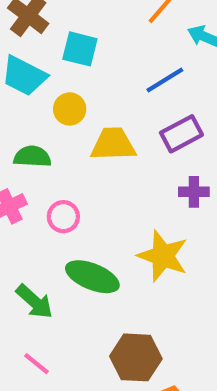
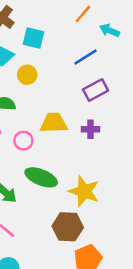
yellow trapezoid: (113, 144) -> (54, 123), moved
purple cross: (194, 192) -> (91, 129), moved
yellow star: (163, 256) -> (84, 191), moved

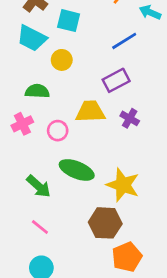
purple rectangle: (96, 90) -> (116, 80), moved
purple cross: (91, 129) -> (130, 118), turned 30

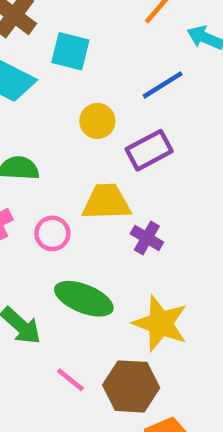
yellow circle: (62, 60) -> (97, 121), moved
purple cross: (130, 118) -> (147, 238), moved
pink line: (40, 227) -> (70, 380), moved

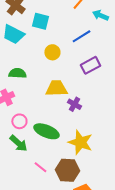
purple rectangle: (149, 150) -> (90, 65), moved
pink circle: (52, 233) -> (19, 121), moved

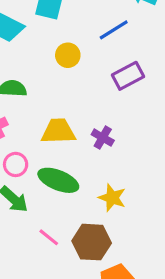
yellow trapezoid: (56, 88) -> (58, 131), moved
yellow star: (80, 142) -> (112, 198), size x0.7

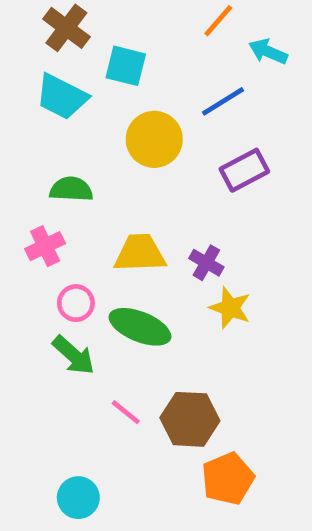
yellow circle: (68, 55) -> (154, 139), size x1.5
yellow star: (112, 198) -> (230, 308), moved

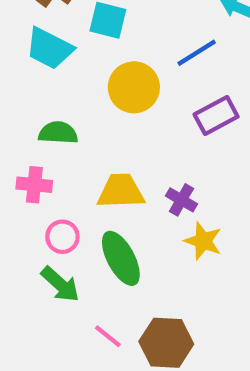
pink cross: (45, 246) -> (34, 185), turned 32
green ellipse: (140, 327) -> (121, 258), turned 40

